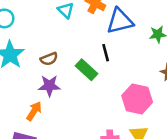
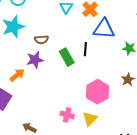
purple star: (49, 86) -> (35, 60), turned -30

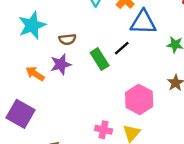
black line: (85, 49) -> (122, 48), turned 48
orange arrow: (17, 75) -> (35, 74), moved, turned -105

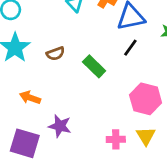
black line: (122, 48) -> (130, 48), moved
purple star: (61, 64) -> (60, 126), moved, turned -30

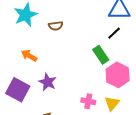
green rectangle: (94, 66) -> (101, 55), moved

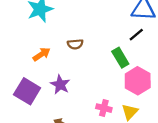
brown semicircle: (56, 26) -> (75, 44), moved
orange arrow: (29, 56) -> (42, 54), turned 112

